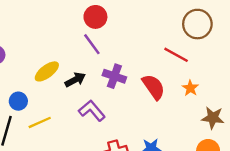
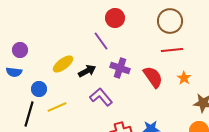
red circle: (95, 17) -> (115, 18), moved
brown circle: (197, 24) -> (170, 21), moved
red line: (176, 55) -> (172, 50), turned -35

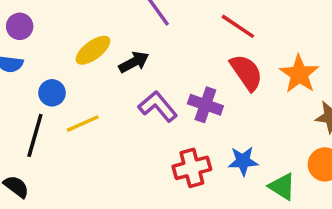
red line: (172, 50) -> (238, 26), moved, turned 40
purple cross: (120, 68) -> (205, 105), moved
orange star: (184, 78) -> (299, 74), size x1.6

